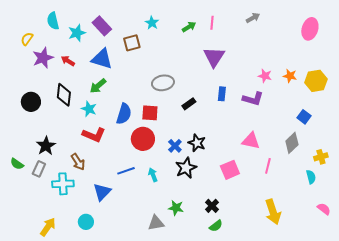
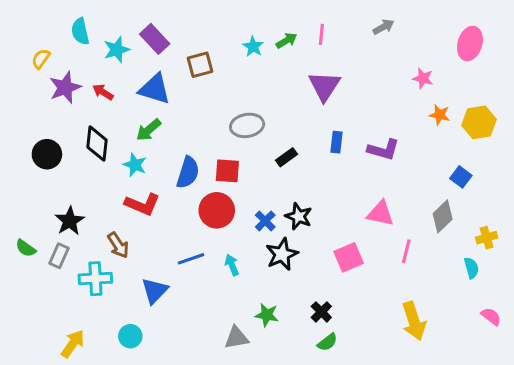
cyan star: (152, 23) -> (253, 47), moved
pink star: (265, 76) -> (423, 78), moved

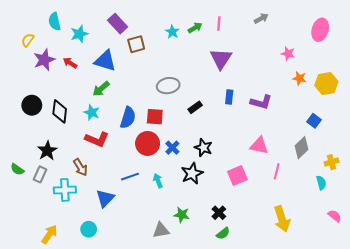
purple rectangle: (155, 39) -> (118, 24), moved
black diamond: (97, 144) -> (60, 111), moved
blue cross: (265, 221) -> (172, 148), moved

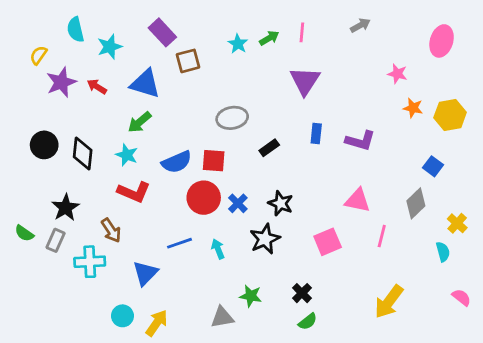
blue semicircle: (128, 118) -> (177, 162), turned 50
yellow cross: (332, 162) -> (457, 223), turned -32
yellow arrow: (282, 219) -> (389, 302), turned 55
yellow arrow: (49, 234) -> (157, 323), moved

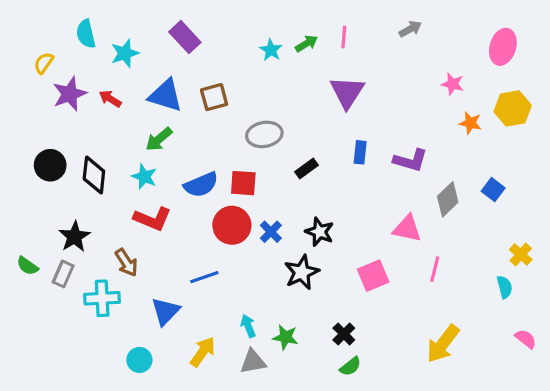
brown square: (188, 61) -> (214, 97), moved
yellow hexagon: (450, 115) -> (513, 108), moved
gray diamond: (416, 203) -> (448, 199), moved
cyan arrow: (218, 249) -> (248, 326), moved
yellow arrow: (157, 323) -> (203, 352), moved

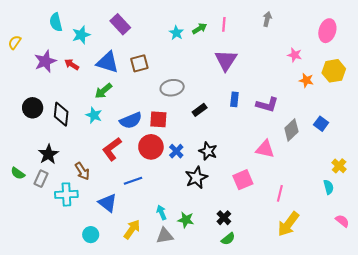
gray arrow: (410, 29) -> (267, 19), turned -48
yellow semicircle: (44, 63) -> (15, 42), moved
red L-shape: (152, 219) -> (112, 149), moved, turned 120
pink line: (435, 269) -> (280, 193), moved
blue triangle: (165, 311) -> (108, 203), turned -36

